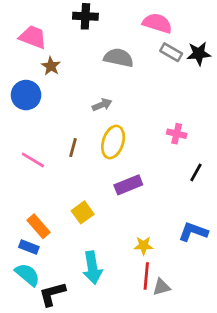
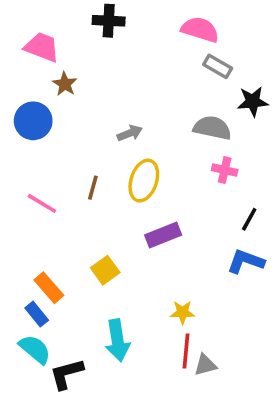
black star: (199, 54) -> (253, 102), moved
gray semicircle: (119, 58) -> (212, 128), moved
blue L-shape: (193, 232) -> (246, 261), moved
blue rectangle: (29, 247) -> (37, 314), turned 30

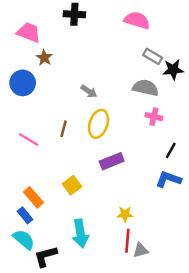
gray rectangle: (218, 66) -> (153, 56), moved
gray arrow: (130, 133) -> (89, 91), turned 56

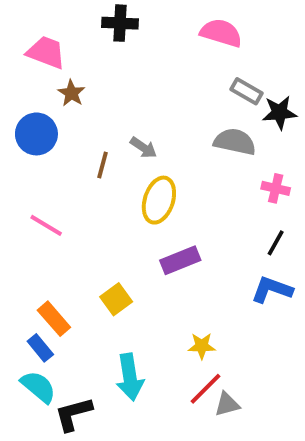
pink cross: (154, 117) -> (276, 188), moved
brown line: (64, 129) -> (103, 165), moved
red line: (127, 241) -> (206, 389), turned 40

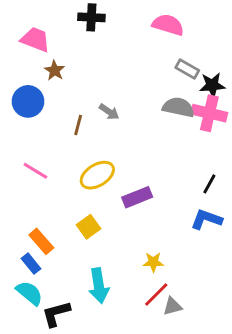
pink cross: (276, 188) -> (209, 113), moved, size x1.6
yellow ellipse: (159, 200) -> (97, 175), moved, turned 40

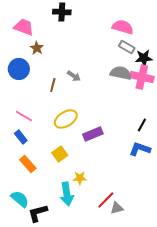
pink semicircle: (168, 25) -> (123, 27), moved
yellow star: (153, 262) -> (80, 178), moved
blue rectangle: (31, 264) -> (21, 137), moved

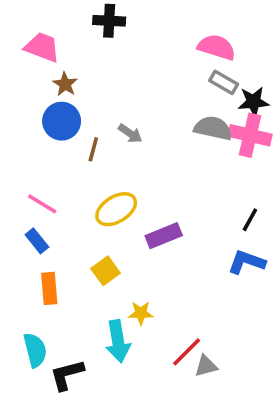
blue circle: (19, 69) -> (62, 121), moved
orange rectangle: (28, 164) -> (49, 288), turned 36
cyan semicircle: (20, 199) -> (35, 350), turned 36

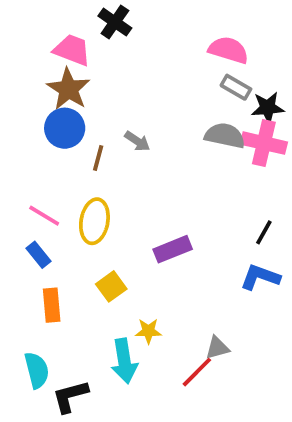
black cross: (109, 21) -> (115, 22), turned 32
pink trapezoid: (42, 47) -> (72, 50), moved
brown star: (65, 84) -> (68, 89), size x1.6
yellow ellipse: (116, 209) -> (94, 221), moved, turned -48
gray triangle: (206, 366) -> (217, 348), moved

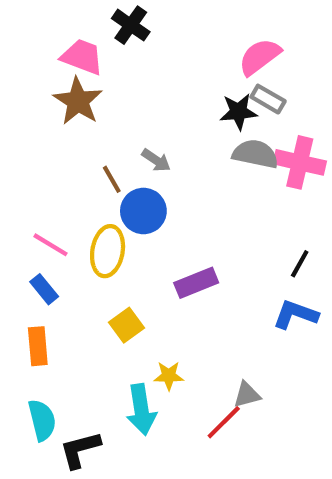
pink semicircle: (229, 50) -> (260, 57), turned -54
black star: (268, 108) -> (238, 112), moved
blue circle: (65, 128) -> (143, 211), moved
brown line: (98, 158) -> (112, 179), turned -45
orange rectangle: (52, 305) -> (38, 346), moved

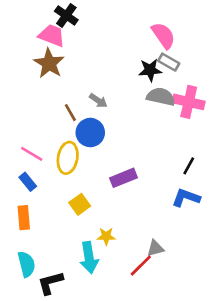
black cross: (131, 25) -> (66, 16), moved
pink semicircle: (260, 57) -> (163, 35), turned 92

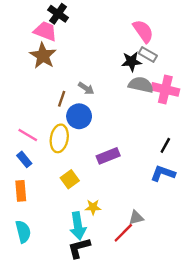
brown line: (70, 113) -> (62, 99), turned 49
black L-shape: (50, 283) -> (79, 248), moved

